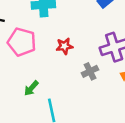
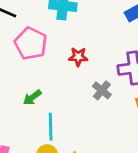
gray cross: (90, 71) -> (102, 90), turned -35

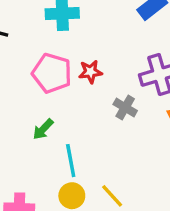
pink pentagon: (31, 43) -> (52, 73), moved

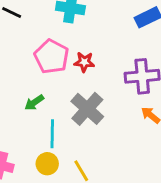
gray cross: (125, 108) -> (87, 109), moved, size x1.6

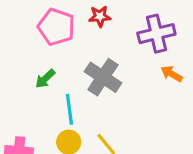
red star: (84, 62) -> (100, 16), moved

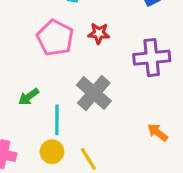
orange arrow: (172, 74) -> (157, 132), moved
green arrow: (45, 79) -> (29, 97), moved

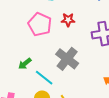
cyan line: (57, 120) -> (44, 78), turned -48

